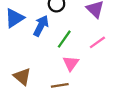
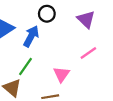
green line: (64, 39) -> (26, 66), moved

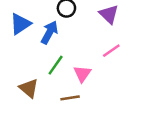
green line: (26, 66) -> (56, 65), moved

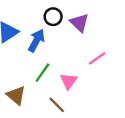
purple triangle: (109, 14) -> (79, 23), moved
brown line: (70, 98) -> (57, 105), turned 54

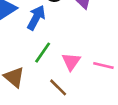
pink line: (97, 58) -> (103, 65), moved, turned 48

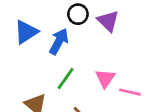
pink triangle: (71, 62) -> (105, 78), moved

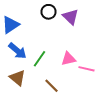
blue arrow: (59, 41) -> (18, 51), moved, turned 102
pink triangle: (105, 78) -> (68, 59), turned 42

